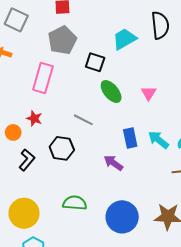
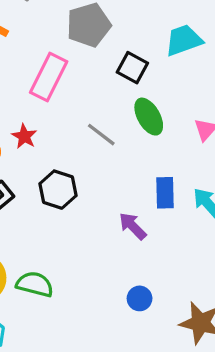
gray line: (83, 120) -> (101, 135), moved
green semicircle: (75, 203) -> (35, 284), moved
blue circle: (122, 217) -> (140, 298), moved, size x0.5

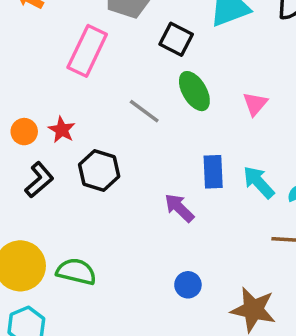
red star: (24, 136) -> (62, 130), moved

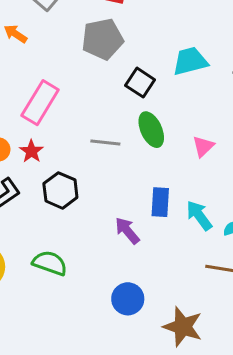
pink rectangle: (87, 51) -> (40, 103), moved
gray line: (144, 111) -> (105, 143), turned -36
green semicircle: (76, 272) -> (50, 263), moved
blue circle: (188, 285) -> (128, 299), size x1.4

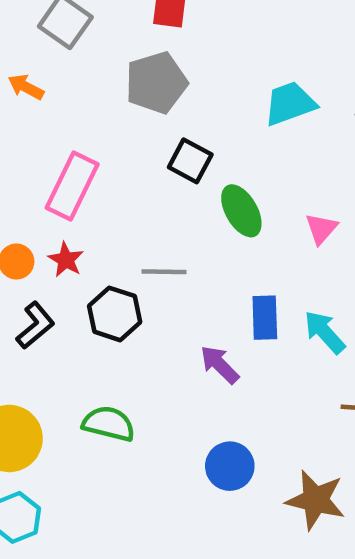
black square: (140, 83) -> (190, 161), moved
gray line: (105, 143) -> (164, 272), moved

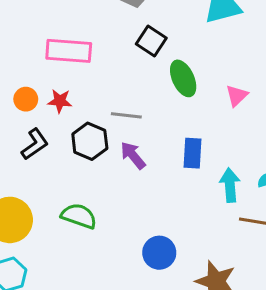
pink rectangle: (72, 186) -> (69, 51), turned 63
red star: (66, 260) -> (60, 101), turned -30
cyan arrow: (325, 332) -> (230, 185), moved, turned 32
purple arrow: (220, 365) -> (133, 155), moved

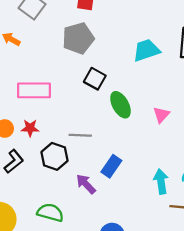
blue rectangle: (192, 153) -> (111, 166), moved, turned 35
purple arrow: (133, 155) -> (86, 184), moved

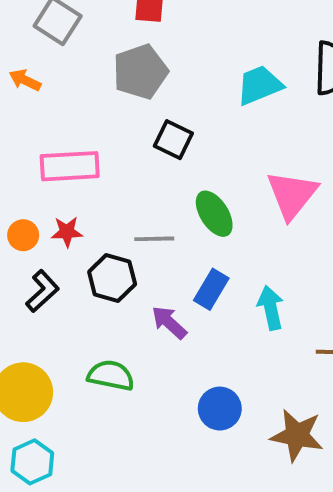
green ellipse: (120, 105) -> (214, 214), moved
pink triangle: (161, 115) -> (292, 195), size x1.8
cyan arrow: (161, 181) -> (271, 308), moved

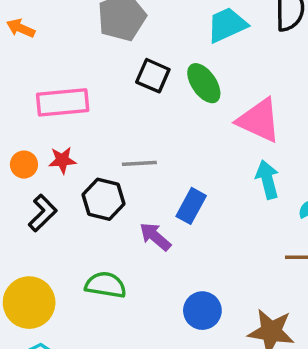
pink triangle: (292, 195) -> (259, 120), turned -42
green ellipse: (214, 214) -> (204, 83), moved
cyan arrow: (271, 308) -> (267, 180), moved

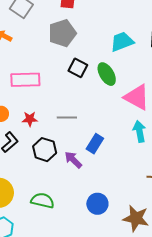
red star: (62, 160) -> (30, 119), moved
black hexagon: (104, 199) -> (45, 150), moved
green semicircle: (106, 285) -> (43, 201), moved

